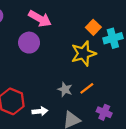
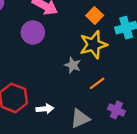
orange square: (93, 27) -> (95, 16), moved
gray star: (65, 89) -> (73, 65), moved

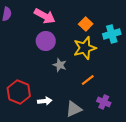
purple circle: (33, 32) -> (46, 41), moved
gray star: (73, 65) -> (60, 65), moved

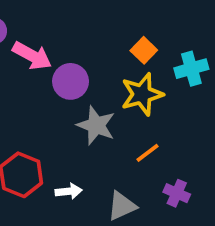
pink arrow: (45, 16) -> (32, 56), moved
gray star: (60, 65) -> (96, 125), size x1.5

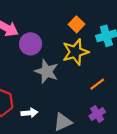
orange line: (147, 153) -> (97, 84), moved
purple cross: (177, 193) -> (97, 114), turned 35

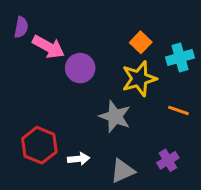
gray star: (47, 71) -> (115, 116), moved
orange line: (97, 84) -> (178, 110), moved, turned 56

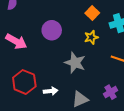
pink arrow: (48, 47) -> (16, 41), moved
yellow star: (139, 79) -> (91, 37), size x0.6

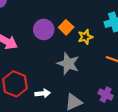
orange square: (92, 13) -> (66, 27), moved
purple cross: (111, 92) -> (106, 95), turned -32

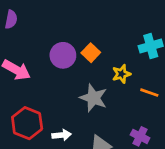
yellow star: (85, 37) -> (121, 74), moved

